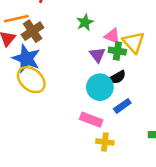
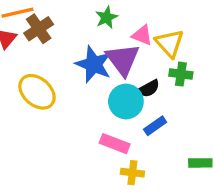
green cross: (117, 51) -> (181, 74), moved
purple triangle: (97, 55) -> (123, 59), size x1.6
blue star: (26, 59) -> (94, 64), moved

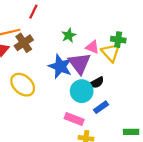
green cross: (181, 74) -> (118, 40), moved

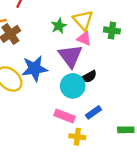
yellow triangle: (111, 52) -> (83, 20), moved
blue star: (60, 66) -> (35, 69), moved, turned -30
blue rectangle: (101, 107) -> (93, 112), moved

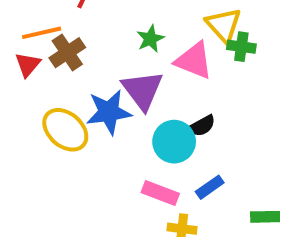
yellow triangle: (83, 20) -> (224, 25), moved
pink triangle: (84, 39) -> (194, 61), size x1.5
purple triangle: (70, 56) -> (142, 90), moved

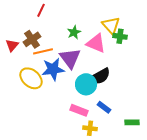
orange line: (42, 33) -> (43, 51), moved
black semicircle: (202, 126) -> (100, 76), size x1.5
blue rectangle: (210, 187) -> (104, 107), turned 72

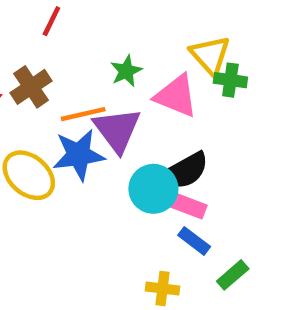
orange line: (43, 51) -> (83, 114), moved
pink rectangle: (79, 110) -> (185, 205), moved
green rectangle: (132, 122) -> (233, 275), moved, turned -40

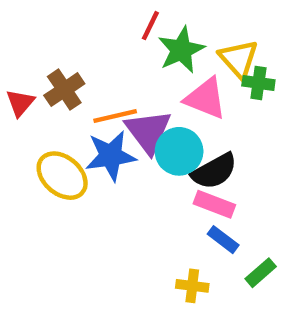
red line: (51, 21) -> (150, 26), moved
green star: (126, 71) -> (181, 50), moved, size x1.5
cyan circle: (153, 189) -> (179, 151), moved

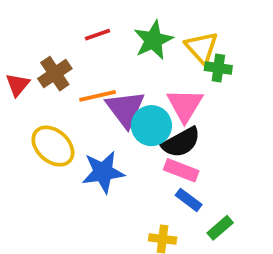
red line: (150, 26) -> (98, 35), moved, turned 45
pink triangle: (206, 98) -> (185, 105), moved, turned 39
blue star: (111, 156) -> (103, 172), moved

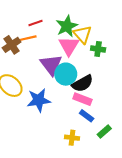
yellow triangle: (202, 48) -> (82, 34), moved
green cross: (218, 68) -> (98, 49), moved
orange line: (98, 96) -> (26, 39), moved
pink triangle: (185, 105) -> (69, 46), moved

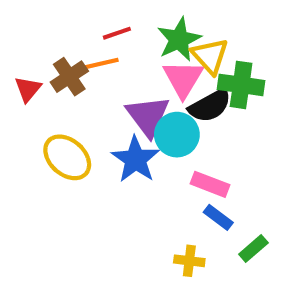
green cross: (98, 49) -> (241, 85), size x1.5
black semicircle: (82, 83) -> (210, 106), moved
blue star: (39, 100) -> (135, 159), moved, turned -30

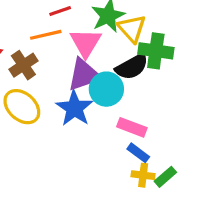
brown cross: (69, 77) -> (23, 65), moved
pink triangle: (183, 79) -> (86, 43), moved
purple triangle: (148, 116) -> (84, 75), turned 48
yellow cross: (189, 261) -> (143, 175), moved

